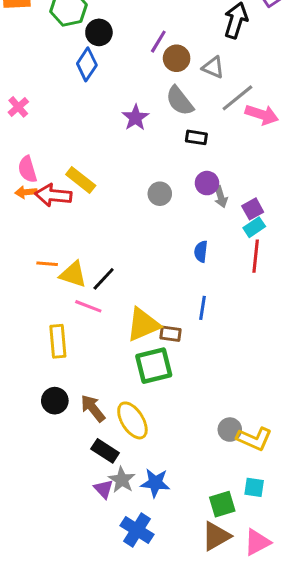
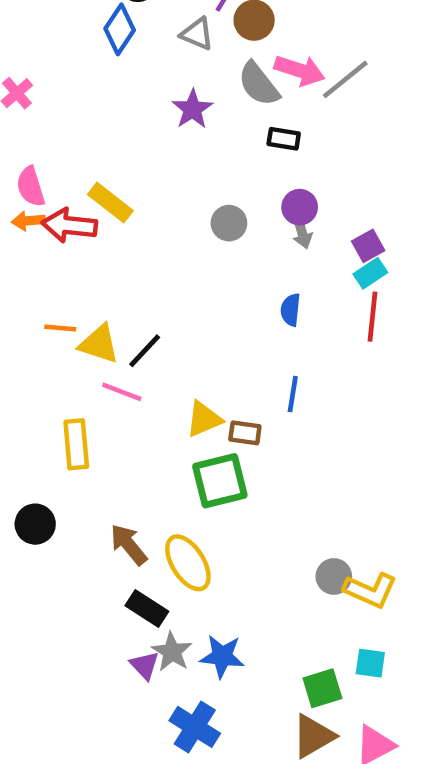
gray triangle: (213, 67) -> (197, 34), moved
pink arrow: (262, 115) -> (300, 70), moved
gray arrow: (221, 197) -> (302, 232), moved
yellow triangle: (143, 325) -> (204, 419), size x0.7
black circle: (55, 401) -> (35, 524), moved

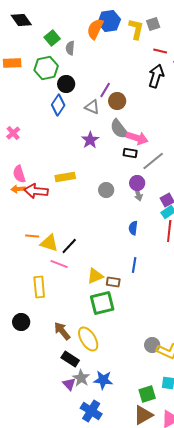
pink arrow: (300, 70) -> (137, 138), moved
gray line: (345, 79) -> (153, 161), moved
yellow rectangle: (110, 203) -> (65, 177), moved, turned -48

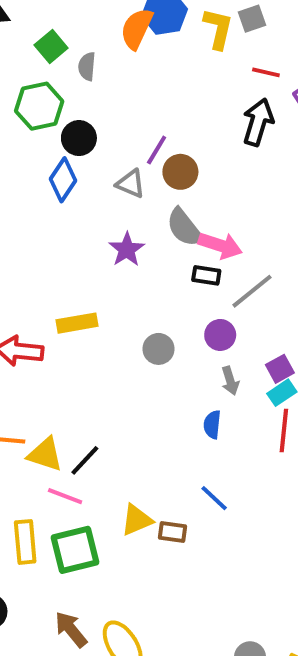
gray arrow: (138, 194) -> (230, 381), moved
blue line: (134, 265) -> (214, 498), turned -56
green square: (102, 303) -> (75, 550), moved

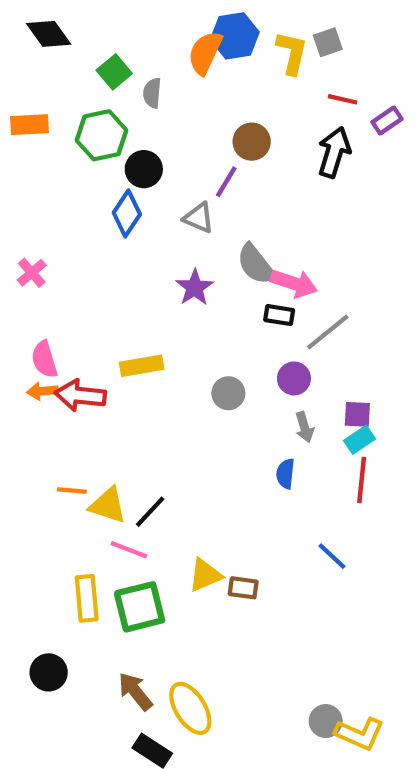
brown circle: (180, 172) -> (252, 142), moved
purple square: (280, 369) -> (357, 414), turned 32
blue line: (214, 498) -> (332, 556), moved

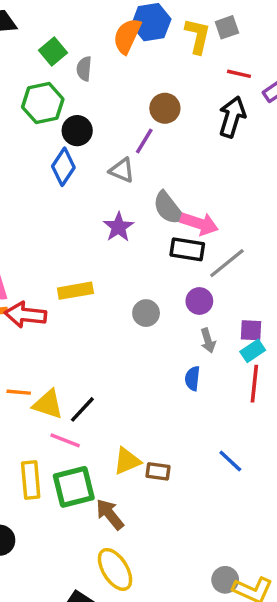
black rectangle: (279, 315) -> (187, 249), size x1.4
blue line: (332, 556) -> (230, 461), moved
brown arrow: (135, 691) -> (110, 514), moved

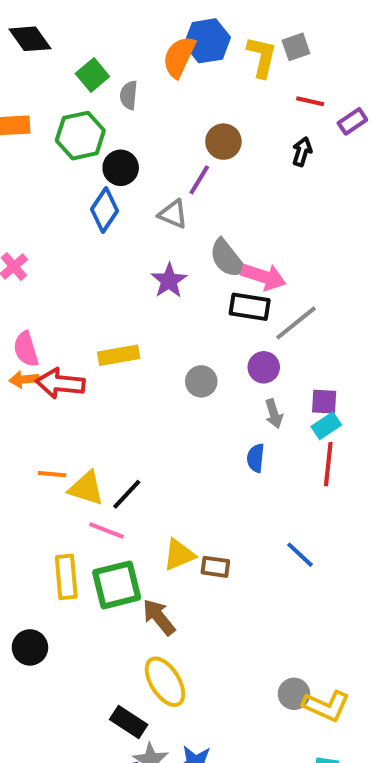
black arrow: (232, 117) -> (302, 152), size x0.6

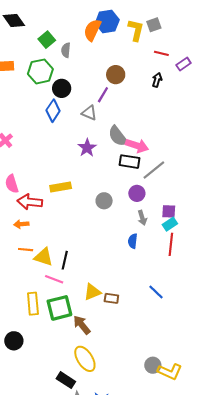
orange arrow: (24, 379) -> (21, 224), moved
black line: (127, 494) -> (65, 260), turned -30

